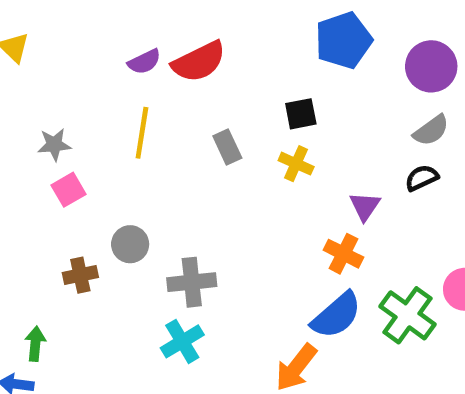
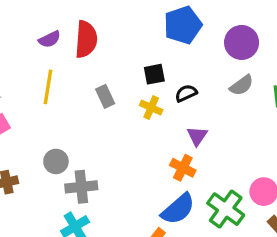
red semicircle: (199, 62) -> (86, 39), turned -60
black semicircle: (422, 178) -> (186, 93), moved
gray circle: (130, 244) -> (56, 161), moved

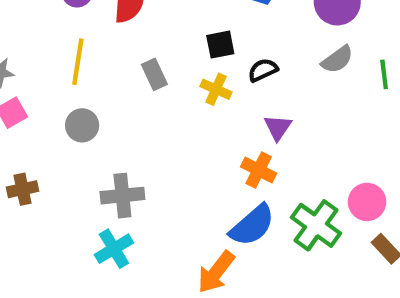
gray circle: (56, 161) -> (82, 125), moved

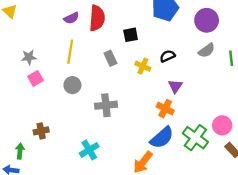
black square: (220, 45) -> (131, 35), moved
brown cross: (23, 189) -> (41, 131), moved
gray cross: (122, 196) -> (106, 105), moved

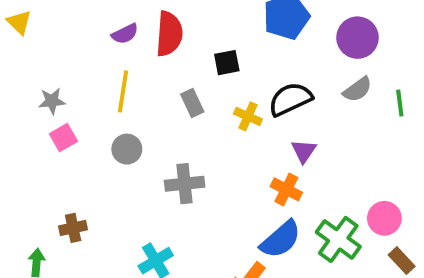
black semicircle: (167, 56) -> (290, 99), size x1.6

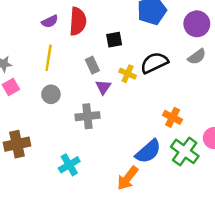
purple triangle: (304, 151) -> (103, 87), moved
orange cross: (286, 189) -> (173, 117), moved
brown cross: (73, 228) -> (17, 144), size x1.5

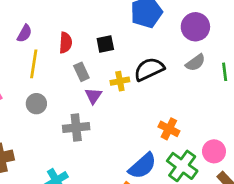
purple semicircle: (50, 21) -> (24, 33), moved, turned -35
red semicircle: (78, 21) -> (66, 43), moved, size x0.7
yellow cross: (128, 74) -> (120, 81), turned -35

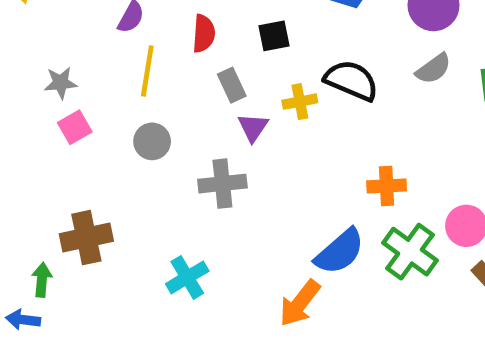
black semicircle: (149, 69) -> (351, 80), turned 48
orange cross: (169, 129) -> (387, 186), turned -30

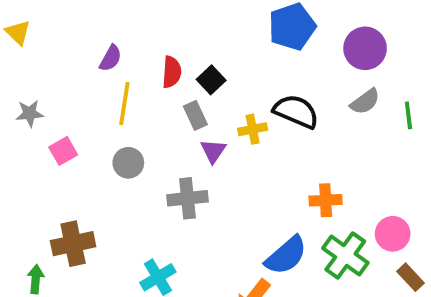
black square: (274, 36) -> (211, 80), moved, turned -32
gray star: (61, 83) -> (30, 113), moved

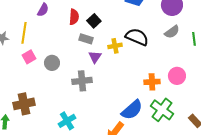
yellow line: (124, 104) -> (24, 33), moved
gray rectangle: (195, 115) -> (86, 39), turned -48
pink square: (63, 151) -> (29, 57), moved
pink circle: (393, 234) -> (177, 76), moved

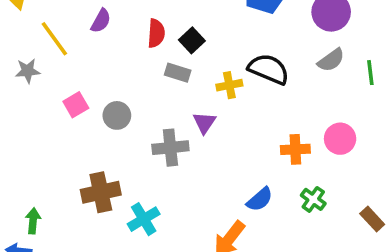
yellow line: (24, 33) -> (54, 39), moved, turned -45
purple triangle: (95, 57) -> (204, 123), moved
brown cross: (24, 104) -> (101, 192), moved
blue semicircle: (132, 110) -> (260, 199), size x0.7
green cross: (162, 110) -> (313, 199), size x0.6

